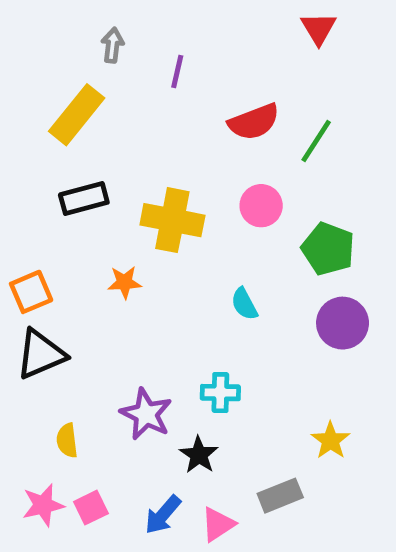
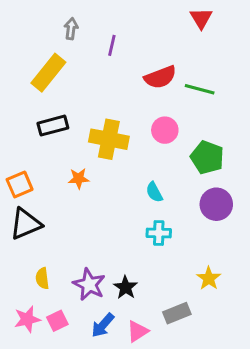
green line: (316, 141) -> (200, 89), turned 72
cyan cross: (220, 393) -> (159, 233), moved
purple star: (146, 414) -> (89, 284), moved

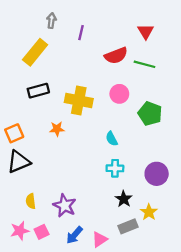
red triangle: (201, 18) -> (146, 31), moved
purple circle: (216, 204) -> (157, 174), moved
yellow star: (209, 278) -> (149, 212), moved
black star: (125, 287) -> (124, 199), moved

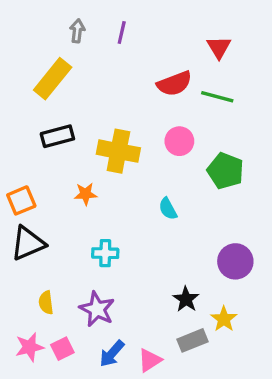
purple line: (81, 33) -> (122, 32), moved
cyan cross: (115, 168) -> (105, 253), moved

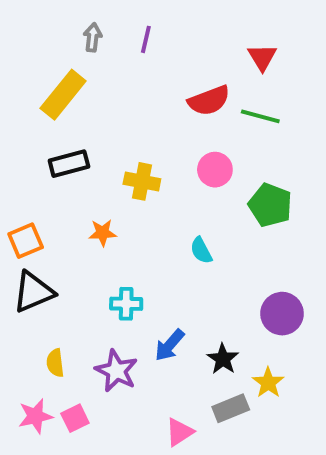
yellow cross: (118, 151) -> (142, 181), size x0.7
blue arrow: (112, 354) -> (170, 345), moved

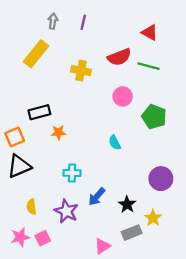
red triangle: (262, 57) -> (150, 32), turned -30
black rectangle: (69, 164) -> (39, 112), moved
yellow cross: (142, 181) -> (81, 71), moved

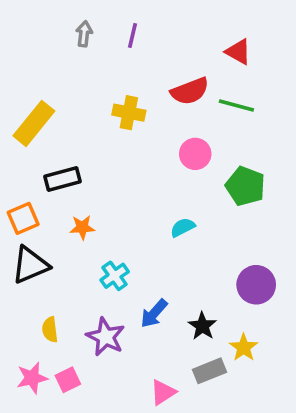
yellow rectangle: (36, 54) -> (34, 123), moved
orange star: (58, 132) -> (82, 227), moved
cyan semicircle: (115, 143) -> (183, 227), turned 91
cyan cross: (72, 173) -> (115, 276), turned -36

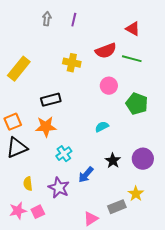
black rectangle: (63, 179) -> (51, 100), moved
orange star: (82, 227) -> (46, 127), size x1.5
black star: (202, 326) -> (113, 161), moved

